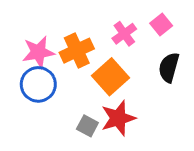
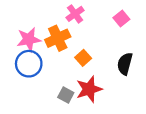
pink cross: (124, 34) -> (75, 14), moved
black semicircle: (169, 67) -> (125, 64), moved
orange square: (110, 77) -> (83, 58), size x0.6

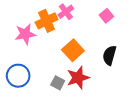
orange cross: (58, 38) -> (47, 21), moved
orange square: (83, 58) -> (73, 50), size x1.5
blue circle: (29, 64) -> (18, 76), moved

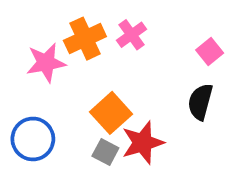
pink cross: (66, 12) -> (131, 35), moved
pink square: (106, 16) -> (210, 52), moved
orange square: (73, 50) -> (111, 113), moved

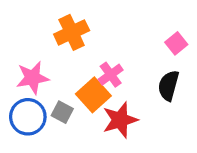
pink cross: (131, 35) -> (111, 75), moved
pink star: (46, 63) -> (33, 78), moved
gray square: (105, 152) -> (62, 112), moved

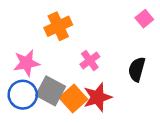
pink square: (176, 43) -> (144, 19), moved
orange square: (93, 95) -> (73, 98), moved
gray square: (62, 112) -> (51, 91), size x1.6

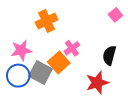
red star: (97, 97) -> (97, 83), moved
orange square: (73, 98) -> (59, 62), moved

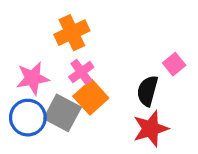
pink square: (115, 15) -> (174, 64), moved
pink cross: (72, 48) -> (81, 72), moved
black semicircle: (109, 55) -> (147, 91), moved

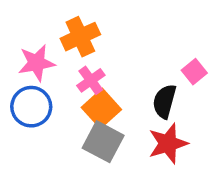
pink star: (33, 78) -> (37, 63), moved
gray square: (62, 113) -> (103, 142), moved
blue circle: (28, 118) -> (31, 107), moved

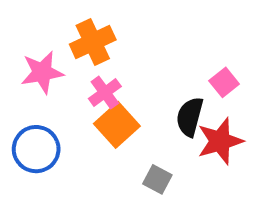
blue circle: (31, 107) -> (36, 149), moved
gray square: (103, 142) -> (157, 179), moved, size x0.6
red star: (168, 143) -> (220, 141), moved

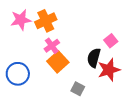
pink star: (42, 72) -> (21, 20), moved

